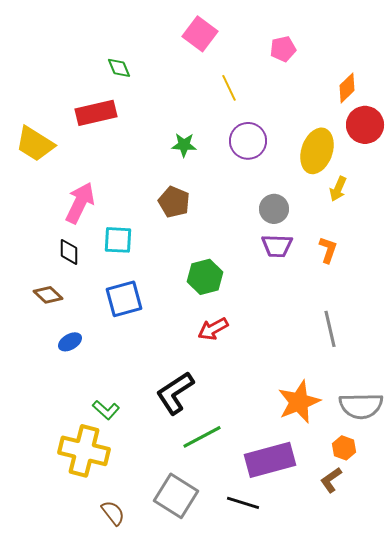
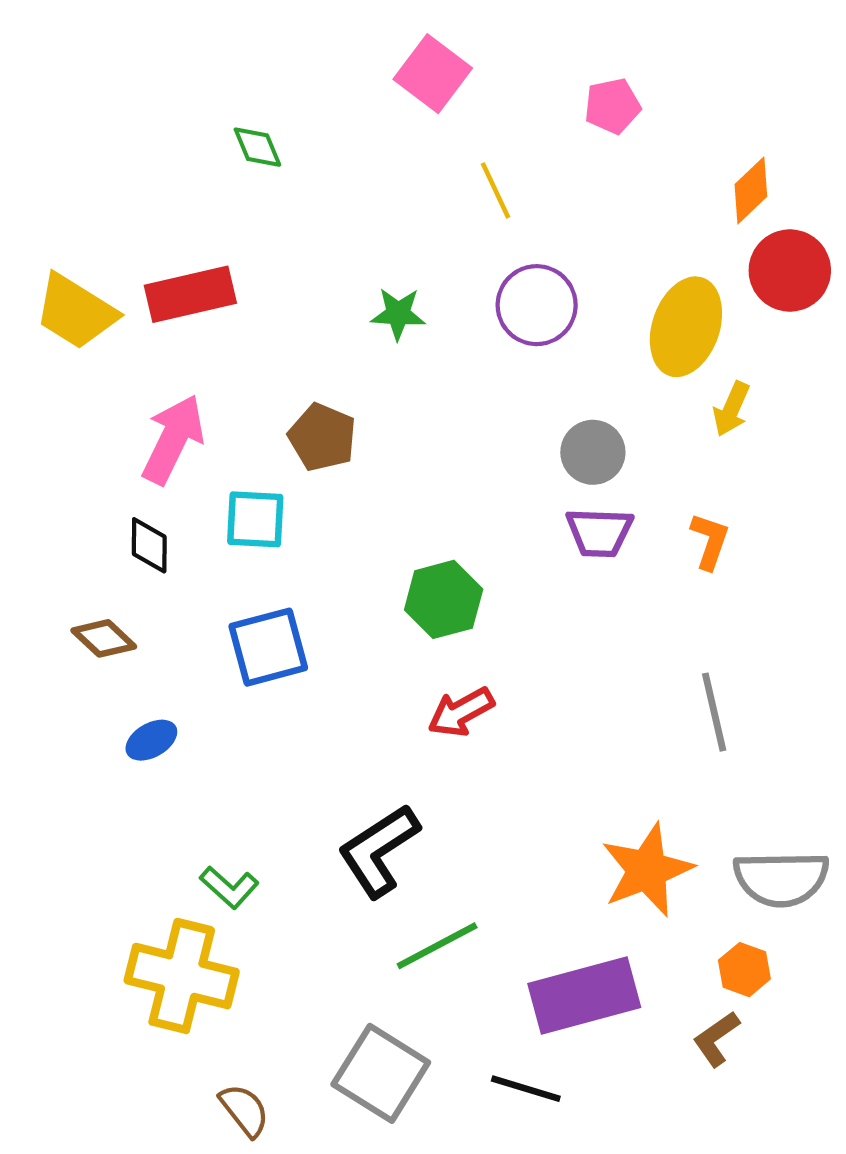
red rectangle: (96, 113) -> (190, 294), moved
brown pentagon: (174, 202) -> (322, 437), moved

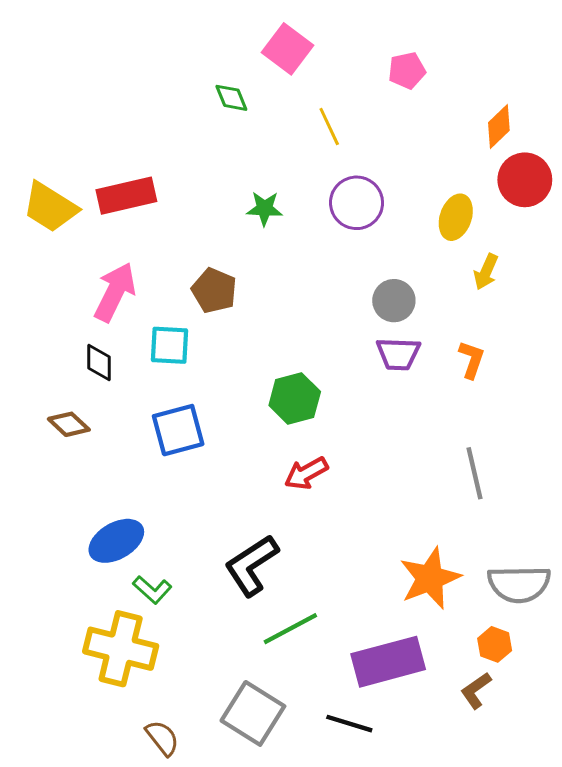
green diamond: (257, 147) -> (231, 98), moved
yellow ellipse: (686, 327) -> (456, 217), size x0.7
blue ellipse: (151, 740) -> (116, 541), moved, size x1.6

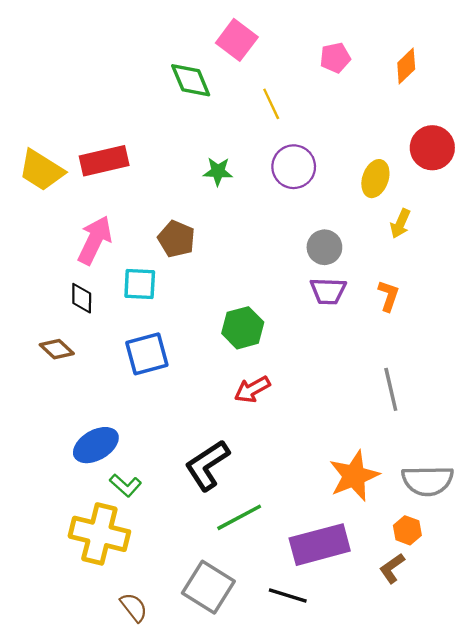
green diamond: (231, 98) -> (191, 80), size x1.5
orange diamond: (499, 127) -> (406, 66), moved

